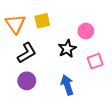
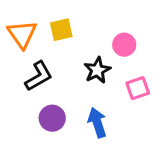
purple circle: (27, 81) -> (52, 118), moved

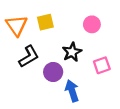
pink circle: (124, 45) -> (92, 24), moved
purple circle: (52, 118) -> (53, 72), moved

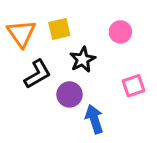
black star: (72, 52) -> (83, 60), moved

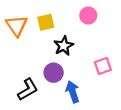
pink circle: (120, 32) -> (88, 16), moved
black L-shape: (37, 74) -> (28, 89), moved

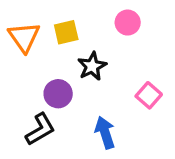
pink square: (103, 66) -> (149, 95), turned -30
purple circle: (54, 73) -> (58, 94), moved

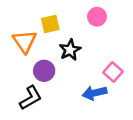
orange triangle: (24, 37) -> (24, 41), moved
blue arrow: (105, 133) -> (95, 93), moved, turned -85

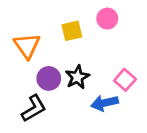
yellow square: (50, 24) -> (72, 31), moved
black star: (70, 50) -> (77, 77), moved

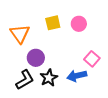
pink circle: (107, 19) -> (79, 24), moved
black star: (77, 77) -> (49, 78), moved

